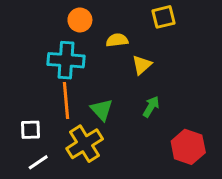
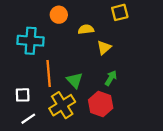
cyan cross: (66, 60) -> (31, 41), moved
red hexagon: (188, 147) -> (101, 104), moved

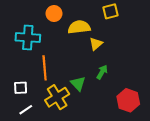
yellow semicircle: (86, 29) -> (79, 27), size x1.5
green triangle: (75, 80) -> (78, 84), moved
red hexagon: (101, 104) -> (128, 100), moved

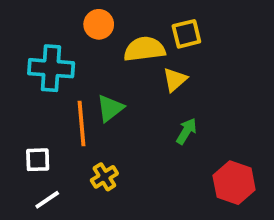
yellow square: (110, 11) -> (186, 34), moved
green triangle: (78, 84) -> (110, 108), moved, turned 35
yellow cross: (57, 97) -> (104, 177), size x0.6

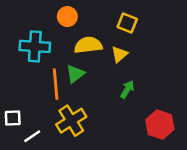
yellow square: (186, 34) -> (127, 23), turned 36
yellow semicircle: (144, 49) -> (88, 45), moved
white square: (38, 160) -> (13, 118), moved
yellow cross: (104, 177) -> (71, 121), size x1.6

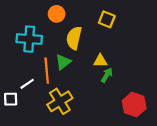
yellow semicircle: (88, 45) -> (74, 38), turned -70
yellow triangle: (119, 54) -> (100, 61), moved, turned 40
white line: (32, 136) -> (27, 84), moved

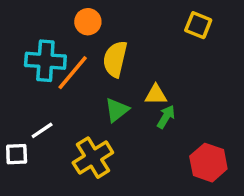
yellow square: (107, 19) -> (198, 25), moved
green triangle: (63, 62) -> (117, 110), moved
orange line: (47, 71) -> (73, 73), moved, turned 45

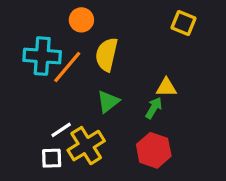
yellow triangle: (156, 95) -> (166, 87), moved
white line: (42, 130) -> (61, 130), moved
white square: (17, 154) -> (52, 158), moved
red hexagon: (208, 163) -> (154, 150), moved

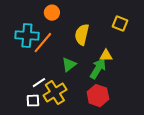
yellow square: (184, 23) -> (120, 24), moved
yellow semicircle: (107, 54) -> (82, 35), moved
green arrow: (154, 108) -> (98, 69), size x1.5

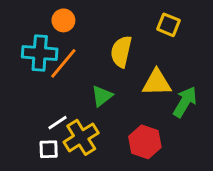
orange circle: (52, 13) -> (63, 20), moved
yellow square: (120, 24) -> (169, 25), moved
yellow triangle: (106, 56) -> (157, 83), size x1.5
green arrow: (98, 69) -> (185, 102), moved

